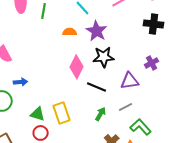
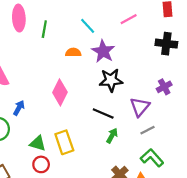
pink diamond: (77, 67) -> (60, 92), moved
purple triangle: (130, 81) -> (140, 107), turned -42
blue arrow: (21, 82) -> (19, 108), turned -56
gray line: (126, 107) -> (148, 130), moved
green arrow: (101, 114) -> (112, 136), moved

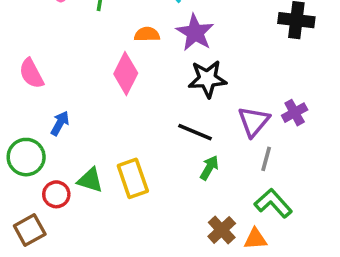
purple cross: (164, 87) -> (295, 113), moved
pink diamond: (60, 92) -> (126, 73), moved
gray line: (148, 130) -> (266, 159), turned -48
red circle: (41, 164) -> (56, 194), moved

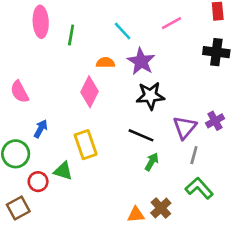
yellow rectangle: (133, 178) -> (86, 145), moved
orange triangle: (255, 239) -> (136, 215), moved

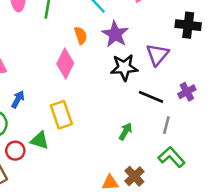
orange semicircle: (105, 63) -> (81, 35), turned 72
purple triangle: (185, 127) -> (157, 55), moved
black line: (141, 135) -> (151, 97), moved

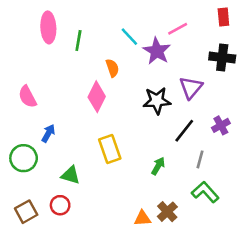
purple star: (115, 34) -> (157, 51), moved
black line: (151, 97) -> (184, 131), turned -75
yellow rectangle: (61, 115) -> (110, 149), moved
red circle: (15, 151) -> (60, 205), moved

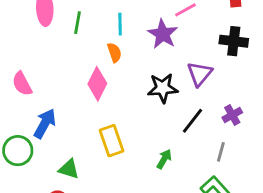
cyan line: (129, 37) -> (120, 24), moved, turned 42
blue arrow: (48, 133) -> (45, 124), size x1.5
gray line: (200, 159) -> (221, 152), moved

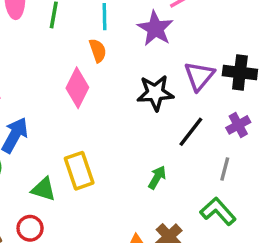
black cross: (234, 41) -> (240, 73), moved
yellow rectangle: (112, 141) -> (79, 171), moved

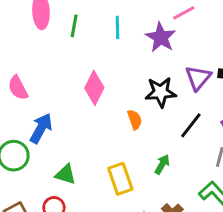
orange semicircle: (98, 51) -> (135, 120), moved
yellow rectangle: (79, 171) -> (120, 179), moved

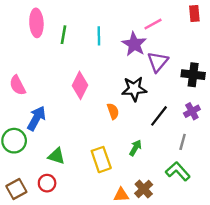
purple triangle: (198, 78) -> (158, 62), moved

